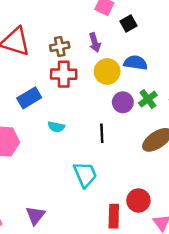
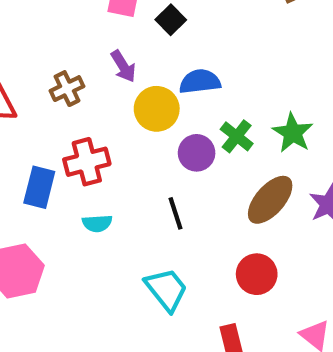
red cross: (64, 74) -> (87, 162), moved
blue rectangle: (29, 98) -> (39, 187), turned -30
red circle: (138, 201) -> (257, 274), moved

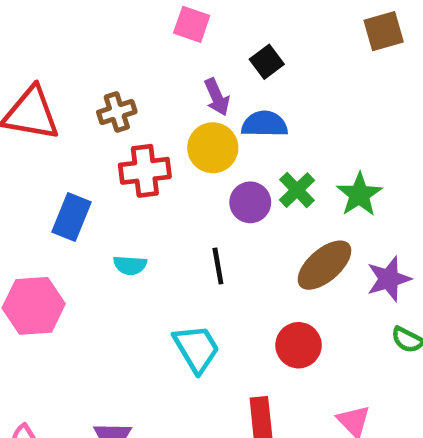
black square: (171, 20) -> (267, 62), moved
purple arrow: (123, 66) -> (217, 97), moved
red cross: (87, 162) -> (145, 171), moved

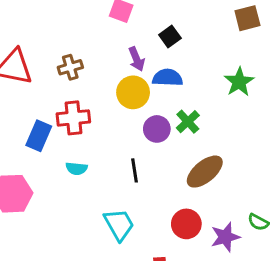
red cross: (145, 171) -> (73, 118), moved
green star: (359, 195) -> (239, 82), moved
purple star: (389, 279) -> (225, 237), moved

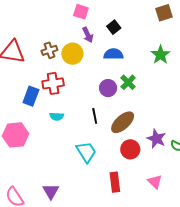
purple arrow: (137, 59) -> (88, 35), moved
yellow circle: (133, 92) -> (72, 54), moved
brown ellipse: (205, 172) -> (123, 122), moved
purple star: (225, 237) -> (156, 139), moved, turned -30

